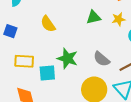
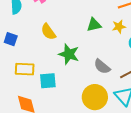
green star: (67, 58) -> (69, 54), moved

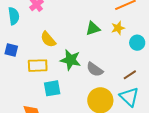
gray semicircle: (102, 67) -> (95, 69), moved
yellow rectangle: (25, 69) -> (38, 66), moved

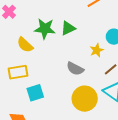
yellow star: (118, 28) -> (97, 50), moved
green star: (71, 60) -> (45, 29), moved

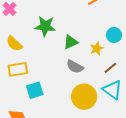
green triangle: (68, 28) -> (71, 42), moved
yellow semicircle: (25, 45) -> (14, 44), moved

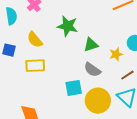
cyan square: (35, 90) -> (74, 88), moved

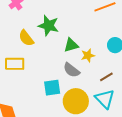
yellow semicircle: (35, 40) -> (26, 38), moved
yellow star: (116, 54) -> (88, 55), moved

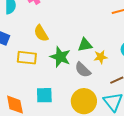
green star: (48, 26) -> (60, 57), moved
cyan square: (52, 88) -> (44, 95), moved

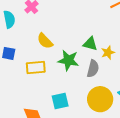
green triangle: (85, 45) -> (90, 44), turned 35
gray semicircle: (83, 70) -> (93, 69), turned -108

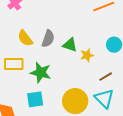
green star: (68, 60) -> (41, 73), moved
gray semicircle: (93, 69) -> (48, 39), moved

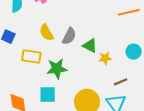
green star: (41, 73) -> (57, 69), turned -30

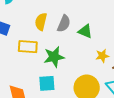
yellow semicircle: (46, 33) -> (41, 22), turned 48
yellow star: (105, 58) -> (102, 56), moved

